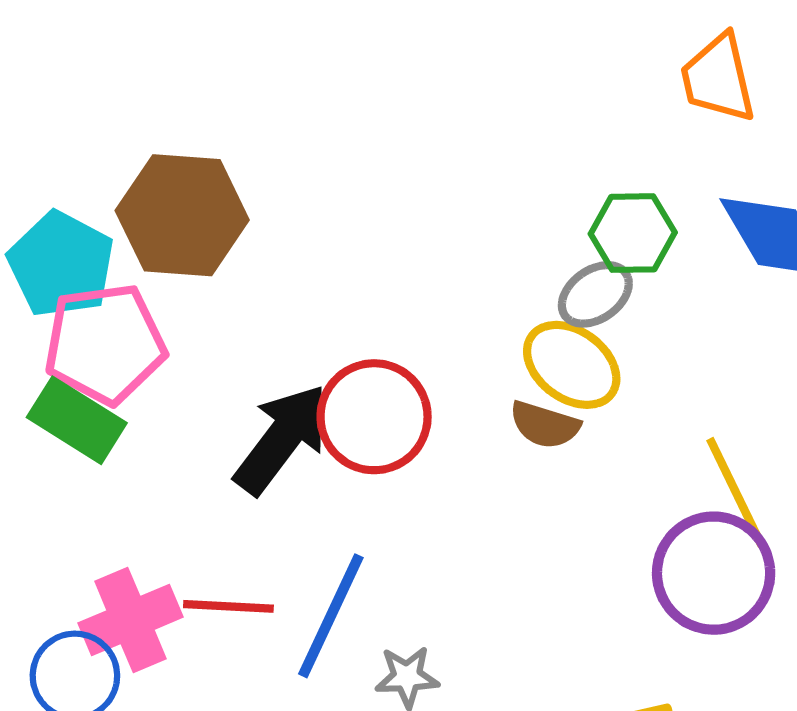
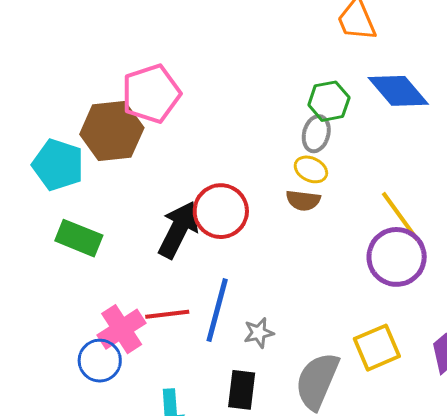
gray ellipse: (595, 294) -> (316, 134), turned -30
pink pentagon: (105, 344) -> (151, 94), moved
yellow ellipse: (572, 365) -> (311, 169), size x0.7

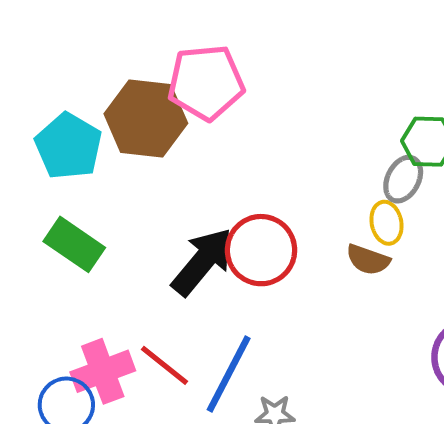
yellow ellipse: (311, 169) -> (386, 223), turned 40
red line: (167, 314) -> (165, 365), turned 33

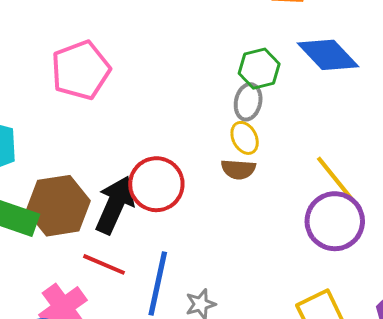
brown hexagon: (146, 119) -> (58, 206), moved
red line: (165, 365) -> (104, 264), moved

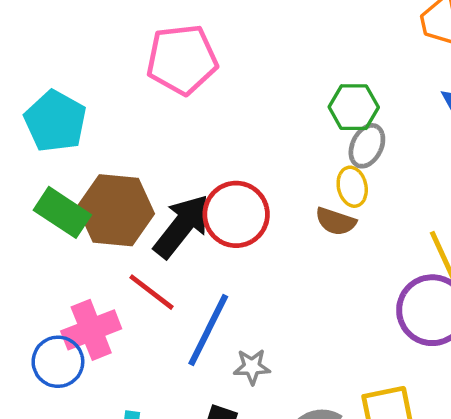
green hexagon: (259, 69) -> (354, 107), moved

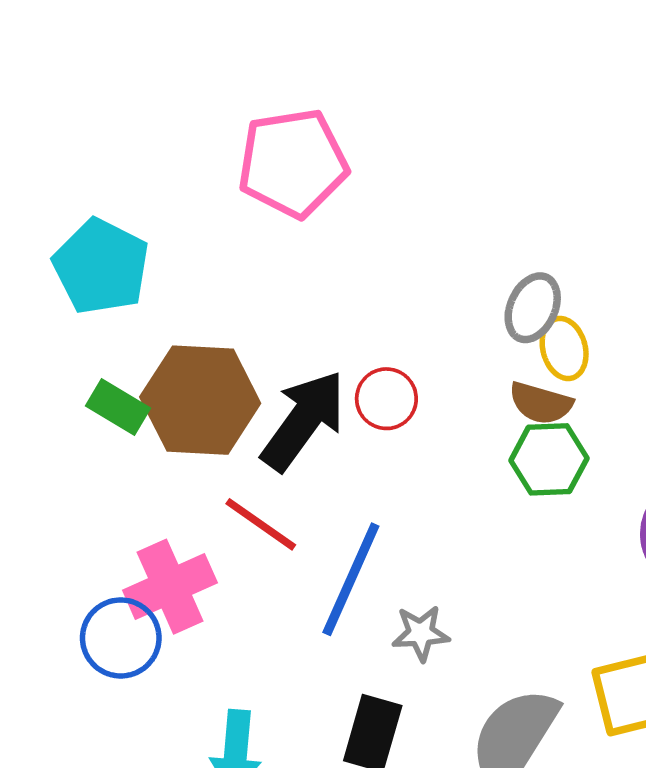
green hexagon: (354, 107) -> (549, 459), moved
gray ellipse: (367, 146) -> (533, 308), moved
green rectangle: (62, 212) -> (118, 407), size x0.7
red circle: (236, 214) -> (386, 399), size x0.6

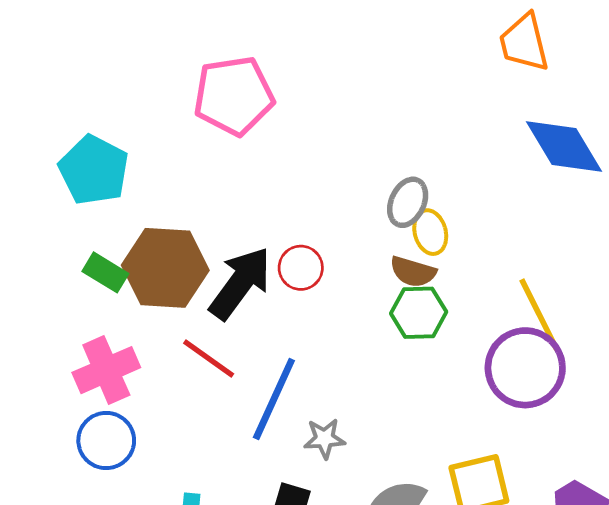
pink cross: (170, 587) -> (106, 370), moved

